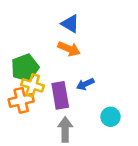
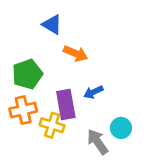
blue triangle: (70, 24) -> (52, 25), moved
yellow cross: (33, 85) -> (52, 125), moved
gray arrow: (65, 129) -> (98, 142), moved, turned -35

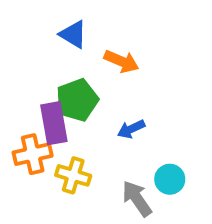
orange arrow: (76, 54) -> (121, 61), moved
green pentagon: (27, 74) -> (77, 100), moved
purple rectangle: (66, 105) -> (54, 123), moved

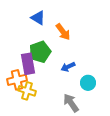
orange arrow: (121, 61) -> (63, 32), turned 30
yellow cross: (73, 175) -> (27, 91), moved
cyan circle: (170, 179) -> (88, 83), moved

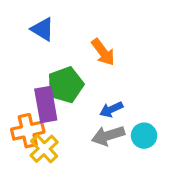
blue triangle: (38, 18) -> (43, 29), moved
yellow cross: (27, 91) -> (44, 149), turned 30
gray arrow: (71, 103) -> (108, 136), moved, turned -72

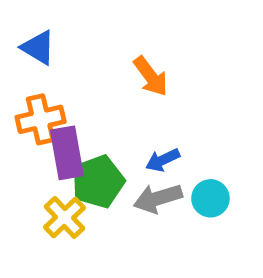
blue triangle: (43, 29) -> (38, 48), moved
green pentagon: (65, 85) -> (98, 182), moved
orange cross: (28, 131) -> (41, 119), moved

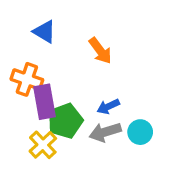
blue triangle: (38, 48) -> (44, 32), moved
orange cross: (41, 119) -> (27, 79), turned 32

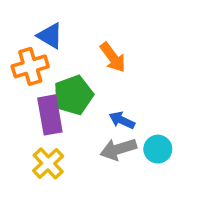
orange cross: (27, 79) -> (30, 66), moved, turned -36
blue arrow: (108, 107) -> (122, 120), turned 50
green pentagon: (65, 121) -> (73, 95), moved

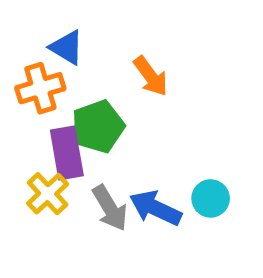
blue arrow: (122, 120) -> (155, 208), moved, size x1.5
gray arrow: (118, 149) -> (110, 208), moved, turned -104
yellow cross: (48, 163) -> (48, 194), moved

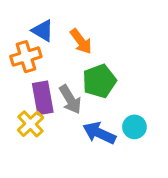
orange arrow: (151, 76) -> (81, 41), moved
green pentagon: (98, 127) -> (99, 81), moved
gray arrow: (110, 208) -> (70, 99), moved

